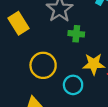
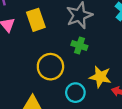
green cross: (76, 34) -> (79, 45), moved

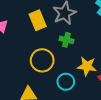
yellow rectangle: (36, 20) -> (38, 20), moved

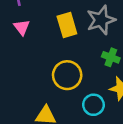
green cross: (66, 40) -> (111, 57), moved

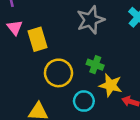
yellow rectangle: (67, 25) -> (38, 39), moved
green cross: (111, 57) -> (95, 65), moved

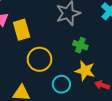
green cross: (95, 65) -> (80, 45), moved

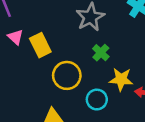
green cross: (80, 45) -> (101, 53), moved, turned 32

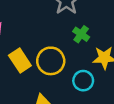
yellow rectangle: (40, 45) -> (20, 61), moved

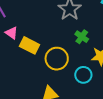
yellow rectangle: (20, 61) -> (29, 45), moved, turned -30

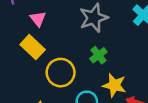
pink triangle: (11, 33) -> (38, 19), moved

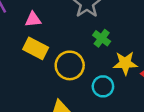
pink triangle: (38, 19) -> (33, 20), turned -42

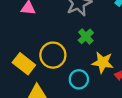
yellow rectangle: (36, 48) -> (24, 64), moved

